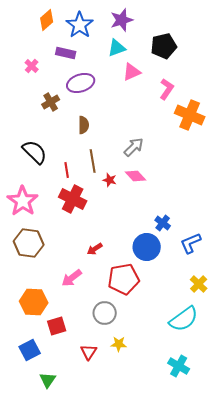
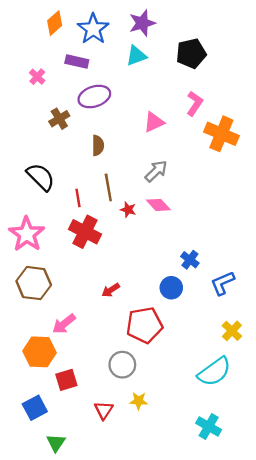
pink triangle: (132, 72) -> (154, 122), moved
blue circle: (147, 247) -> (171, 288), size x0.7
pink arrow: (72, 278) -> (64, 324), moved

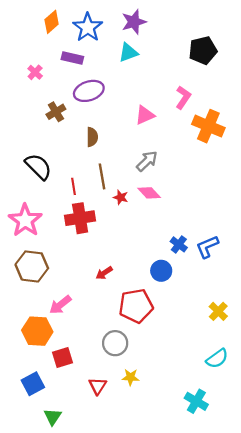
black pentagon: (191, 53) -> (203, 50), moved
red cross: (85, 232) -> (80, 218), turned -36
blue L-shape: (223, 283) -> (207, 247), moved
cyan semicircle: (214, 372) -> (217, 359), moved, size x0.7

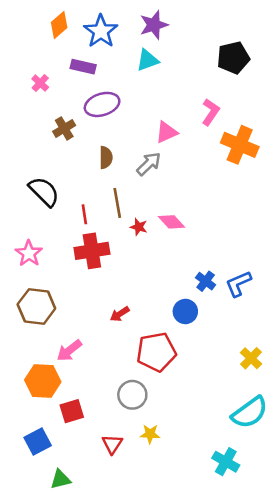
gray arrow: (147, 161) -> (149, 164), moved
pink star: (25, 220) -> (29, 253), size x0.7
cyan semicircle: (217, 359) -> (250, 412), size x1.4
green triangle: (53, 417) -> (60, 479), turned 42

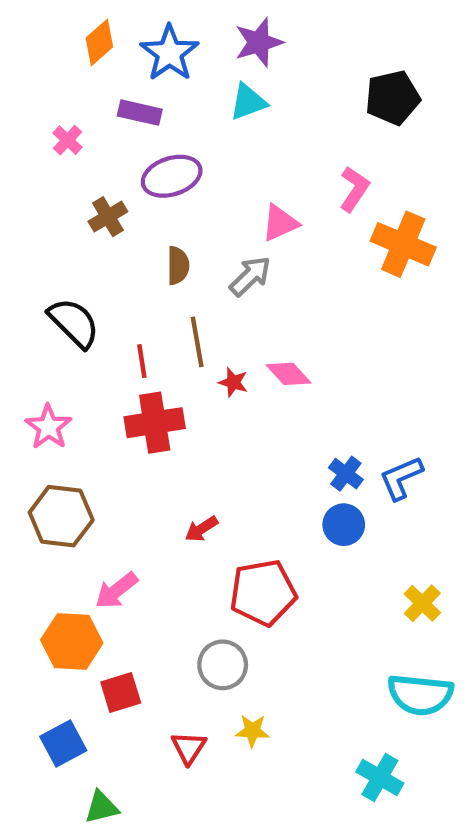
blue circle: (185, 311) -> (344, 525), moved
cyan semicircle: (250, 412) -> (420, 695), turned 42

